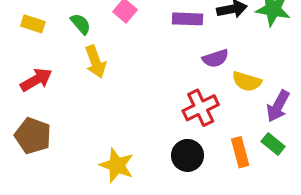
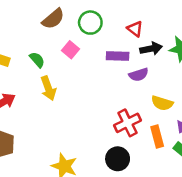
purple semicircle: (215, 58) -> (139, 75), moved
orange rectangle: (240, 152) -> (157, 137), moved

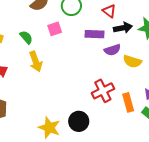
pink square: (71, 50) -> (55, 29), turned 32
yellow semicircle: (162, 103) -> (132, 61), moved
black circle: (118, 159) -> (79, 121), moved

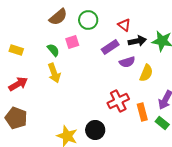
purple rectangle: (95, 34) -> (110, 47), turned -36
green semicircle: (26, 37) -> (53, 50), moved
yellow semicircle: (132, 61) -> (146, 73), turned -84

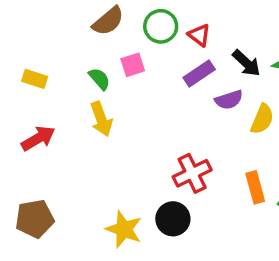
red triangle: (124, 25) -> (199, 35), moved
black arrow: (137, 41) -> (246, 63), turned 54
red cross: (118, 101) -> (192, 173), moved
brown pentagon: (16, 118) -> (35, 219), moved, turned -30

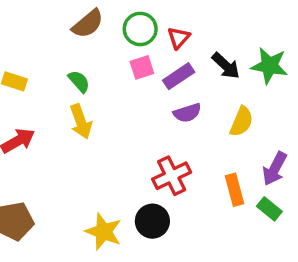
red triangle: (199, 35) -> (179, 38), turned 35
pink square: (133, 65) -> (142, 67), moved
purple semicircle: (229, 100) -> (187, 113), moved

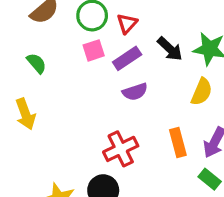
yellow arrow: (81, 122) -> (25, 114), moved
yellow semicircle: (241, 122) -> (202, 92), moved
orange rectangle: (235, 190) -> (178, 143), moved

